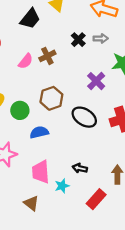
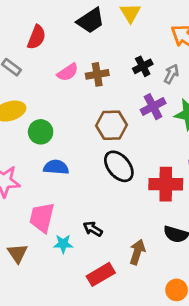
gray arrow: (101, 38) -> (171, 74), turned -80
purple cross: (96, 81) -> (153, 107), moved
brown hexagon: (51, 98) -> (112, 125), moved

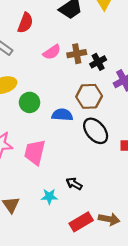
black cross: (143, 66) -> (98, 62), moved
blue semicircle: (56, 167) -> (62, 115), moved
pink trapezoid: (42, 218) -> (35, 152), moved
brown arrow: (137, 252) -> (109, 219), moved, turned 84

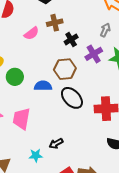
brown cross: (77, 54) -> (55, 23), moved
black arrow: (74, 184) -> (56, 144), turned -56

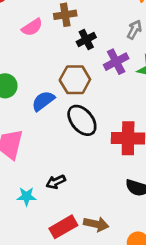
blue semicircle: (43, 86) -> (43, 101), turned -42

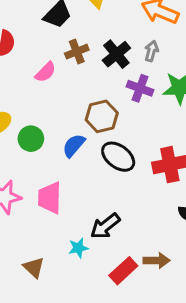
black cross: (86, 40) -> (116, 54), moved, size x1.4
purple cross: (116, 62) -> (140, 88), turned -30
black arrow: (56, 182) -> (105, 226), size x1.5

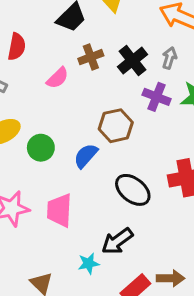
black ellipse: (118, 157) -> (133, 190), moved

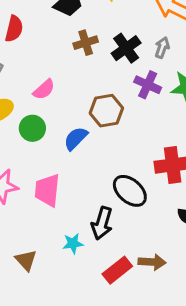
pink semicircle: (57, 78) -> (44, 90), moved
black ellipse: (133, 190) -> (130, 191), moved
black arrow: (117, 241) -> (102, 223), turned -40

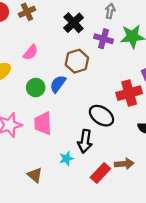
brown cross: (86, 43) -> (27, 12), moved
black cross: (126, 48) -> (74, 23), moved
green circle: (32, 128) -> (36, 88), moved

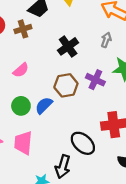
purple cross: (104, 39) -> (95, 80), moved

